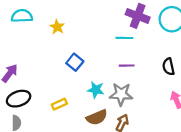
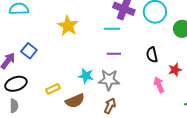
yellow star: (57, 27) -> (68, 26), moved, size x1.5
blue square: (75, 62) -> (29, 51), moved
brown semicircle: (97, 117) -> (75, 101), moved

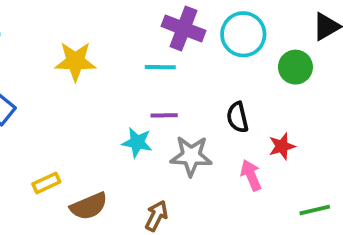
yellow star: (68, 26) -> (75, 61), turned -30
cyan star: (86, 76) -> (137, 142), moved
gray star: (109, 80) -> (191, 156), moved

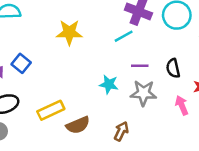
cyan line: (160, 67) -> (124, 36), turned -30
purple line: (164, 115) -> (140, 66), moved
yellow rectangle: (46, 183) -> (51, 110), size x1.5

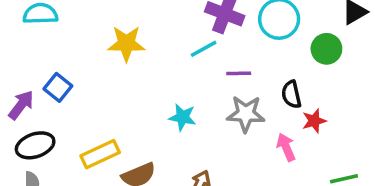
purple line: (140, 66) -> (239, 73), moved
black semicircle: (173, 68) -> (291, 94), moved
gray star: (143, 93) -> (246, 114), moved

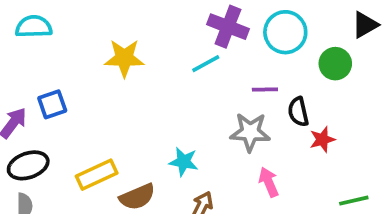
purple line: (239, 73) -> (265, 90), moved
blue square: (58, 87) -> (52, 104), turned 32
cyan star: (183, 117) -> (184, 162), moved
pink arrow: (286, 147) -> (269, 182), moved

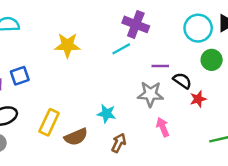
cyan circle: (285, 32) -> (198, 28), moved
green circle: (335, 64) -> (212, 60), moved
black semicircle: (298, 112) -> (182, 81), turned 138
yellow rectangle: (97, 175) -> (49, 122), turned -40

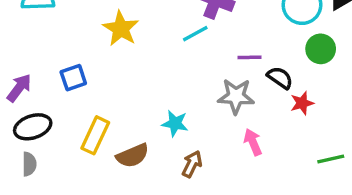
yellow star: (67, 45) -> (121, 29), turned 30
blue square: (20, 76) -> (73, 78), moved

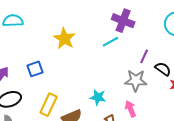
purple line: (249, 57) -> (144, 56), turned -64
pink arrow: (253, 142) -> (130, 109), moved

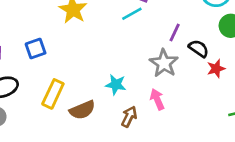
gray star: (136, 80) -> (164, 63), turned 30

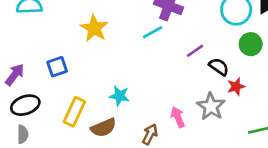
purple line: (175, 32) -> (195, 51), turned 30
gray star: (164, 63) -> (211, 106), moved
cyan star: (116, 85) -> (119, 96), moved

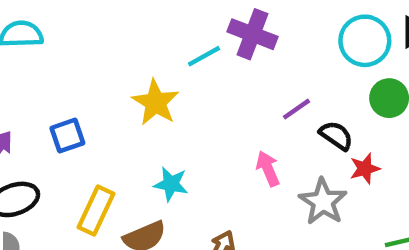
yellow star: (94, 28) -> (156, 102), moved
cyan line: (153, 32) -> (204, 56), moved
pink arrow: (178, 117) -> (268, 169), moved

